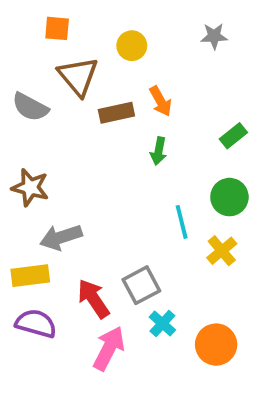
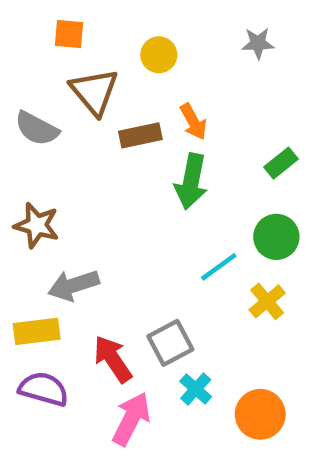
green arrow: (159, 151) -> (191, 182), size x1.6
cyan line: (182, 222) -> (219, 267), turned 68

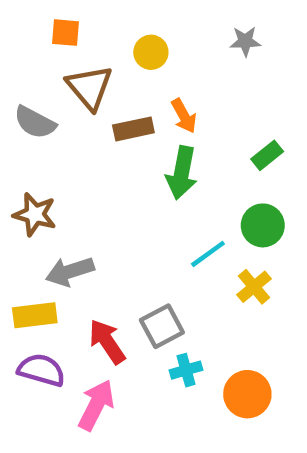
cyan cross: (196, 389) -> (186, 370), turned 32
pink arrow: (131, 419) -> (96, 405), moved

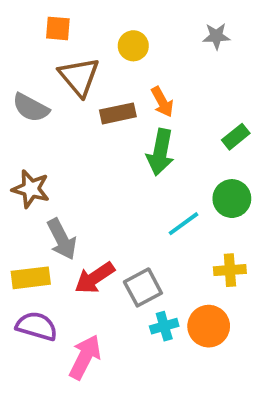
gray arrow: (70, 271) -> (62, 239), turned -99
yellow cross: (254, 287) -> (230, 270), moved, turned 36
red arrow: (107, 342) -> (95, 278), moved, turned -90
orange circle: (247, 394) -> (209, 326), moved

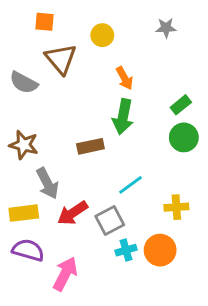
brown rectangle: (118, 113) -> (90, 146), moved
green circle: (232, 199) -> (184, 137), moved
cyan line: (184, 224) -> (130, 185), moved

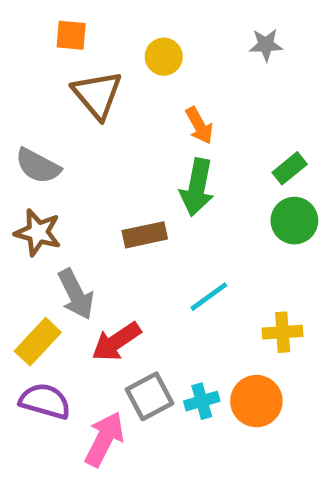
gray semicircle: (24, 83) -> (38, 166), moved
yellow rectangle: (24, 213) -> (38, 342), turned -40
gray square: (110, 220) -> (149, 396), moved

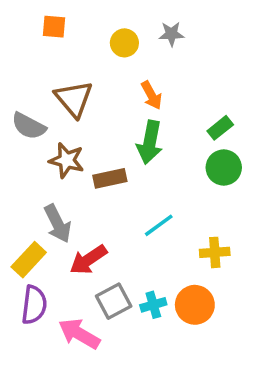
gray star: (266, 45) -> (171, 34), moved
brown triangle: (97, 95) -> (74, 99), moved
brown star: (38, 232) -> (67, 160), moved
purple semicircle: (45, 401) -> (34, 305), turned 81
pink arrow: (104, 439) -> (79, 334), turned -87

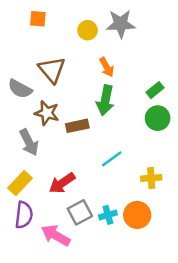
gray star: (171, 34) -> (121, 24), size x1.6
gray arrow: (58, 224) -> (29, 142), moved

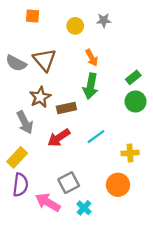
gray star: (121, 24) -> (104, 20), size x0.6
gray semicircle: (20, 89) -> (16, 63), moved
brown star: (47, 113) -> (40, 97), turned 30
red arrow: (62, 183) -> (59, 138), moved
cyan cross: (108, 215) -> (84, 208), moved, turned -32

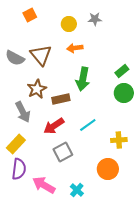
orange square: (32, 16) -> (30, 15), turned -32
orange arrow: (92, 58) -> (75, 48), moved, turned 112
gray square: (69, 183) -> (63, 152), moved

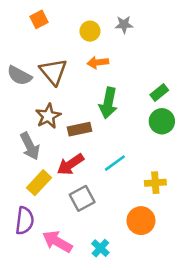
yellow rectangle: (16, 144) -> (39, 183), moved

